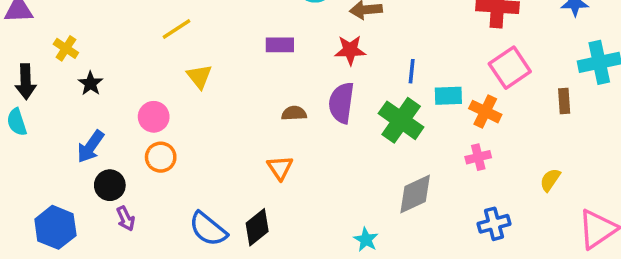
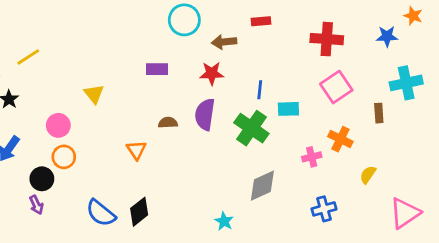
yellow line: (176, 29) -> (28, 57), moved
orange cross: (485, 112) -> (340, 139), moved
orange triangle: (280, 168) -> (136, 150), moved
black circle: (110, 185) -> (42, 179), moved

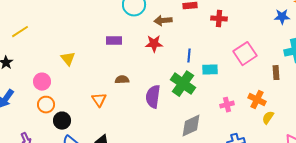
red cross: (327, 39) -> (219, 19), moved, size x0.7
purple semicircle: (205, 114) -> (153, 97), moved
orange cross: (340, 139) -> (257, 100), moved
black circle: (42, 179) -> (62, 121), moved

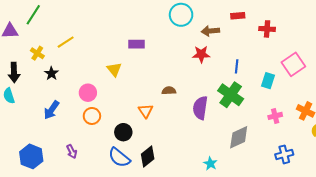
purple rectangle: (114, 41) -> (136, 44), moved
cyan rectangle: (210, 70) -> (268, 81), moved, turned -70
black circle: (62, 121) -> (123, 132), moved

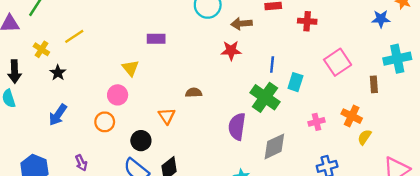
cyan rectangle: (268, 81) -> (295, 82), moved
pink circle: (88, 93) -> (118, 95), moved
purple semicircle: (200, 108) -> (237, 127), moved

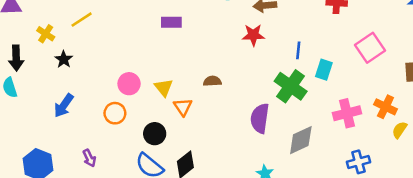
yellow triangle: (130, 68) -> (164, 88), moved
pink cross: (317, 122) -> (347, 113), size x1.5

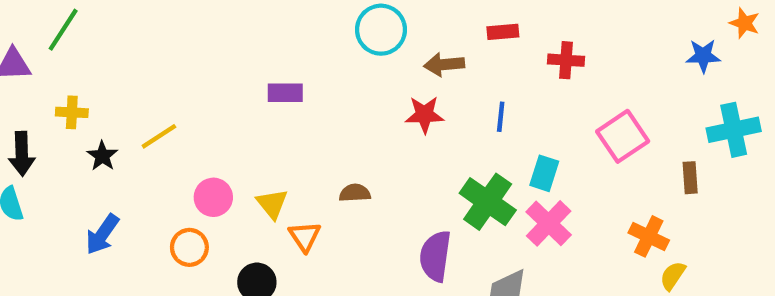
yellow line: (82, 20) -> (159, 136), moved
yellow cross: (46, 34) -> (72, 112), turned -30
blue line: (298, 50) -> (501, 117), moved
pink cross: (347, 113) -> (549, 223), moved, turned -32

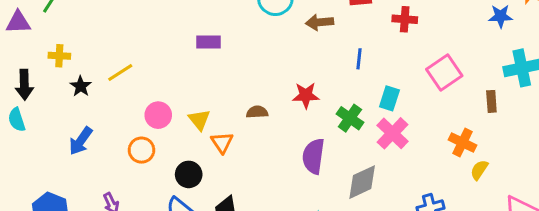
red star: (425, 115) -> (306, 95), moved
green cross: (488, 202) -> (350, 118), size x0.7

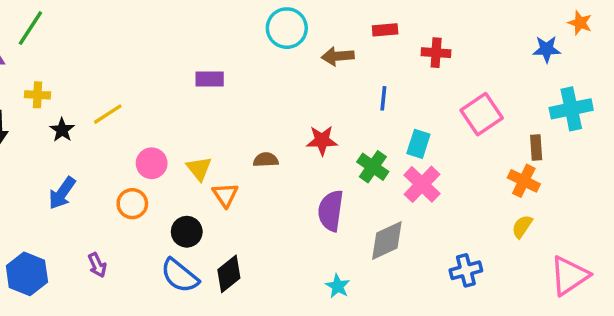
orange cross: (463, 142) -> (524, 181), moved

